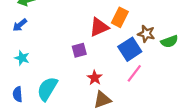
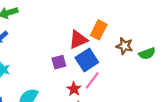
blue square: (130, 49) -> (87, 60), moved
pink line: (134, 73) -> (92, 80), moved

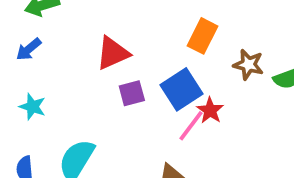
red triangle: (78, 40) -> (113, 53), moved
red star: (74, 89) -> (210, 110), moved

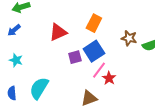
orange rectangle: (203, 36) -> (94, 23), moved
purple square: (132, 93) -> (75, 57), moved
red star: (210, 110) -> (109, 78), moved

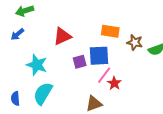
orange rectangle: (94, 23) -> (110, 31), moved, turned 72
blue square: (94, 51) -> (99, 56), turned 30
cyan star: (16, 60) -> (37, 65), moved, size x1.5

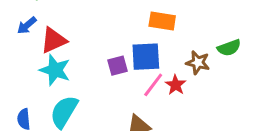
red triangle: (62, 36) -> (54, 40), moved
brown star: (135, 42) -> (198, 63), moved
red star: (114, 83) -> (176, 85), moved

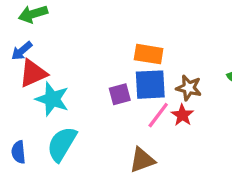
orange rectangle: (162, 21) -> (149, 54), moved
red triangle: (54, 40) -> (33, 73), moved
brown star: (198, 63) -> (189, 88), moved

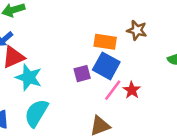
blue square: (150, 85) -> (106, 66), turned 32
brown star: (189, 88) -> (137, 30), moved

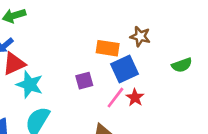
blue square: (106, 66) -> (125, 69), moved, turned 36

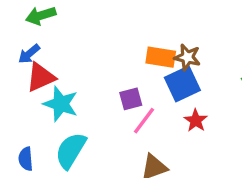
brown star: (140, 36) -> (187, 57), moved
pink line: (115, 98) -> (144, 121), moved

